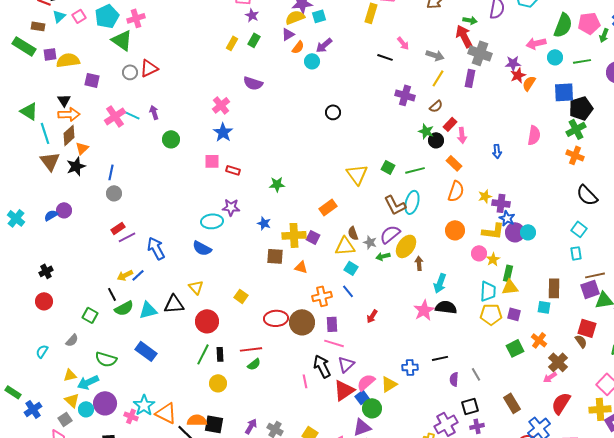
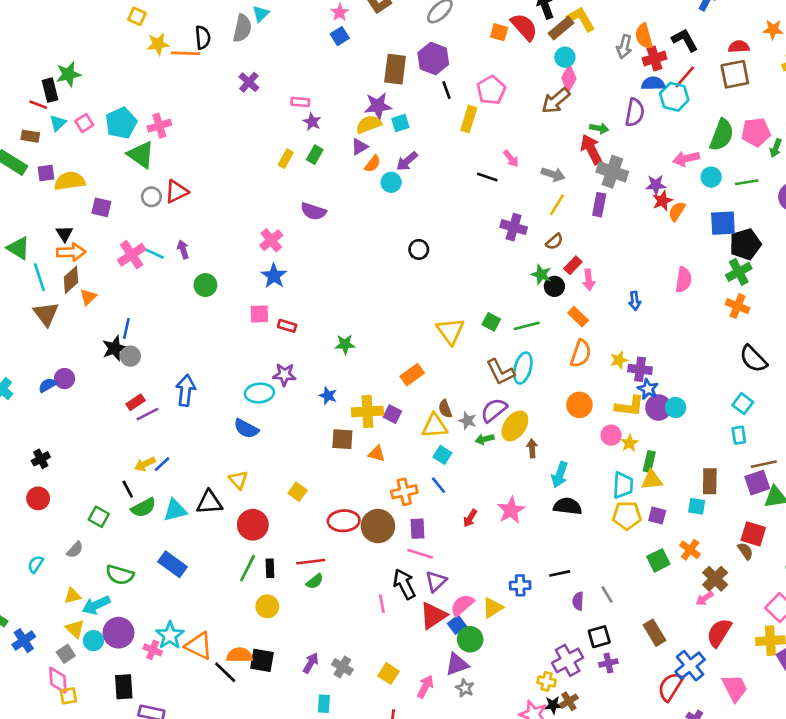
black star: (76, 166) -> (115, 348), moved
blue arrow: (156, 248) -> (186, 390), moved, turned 35
pink star: (424, 310) -> (511, 510), moved

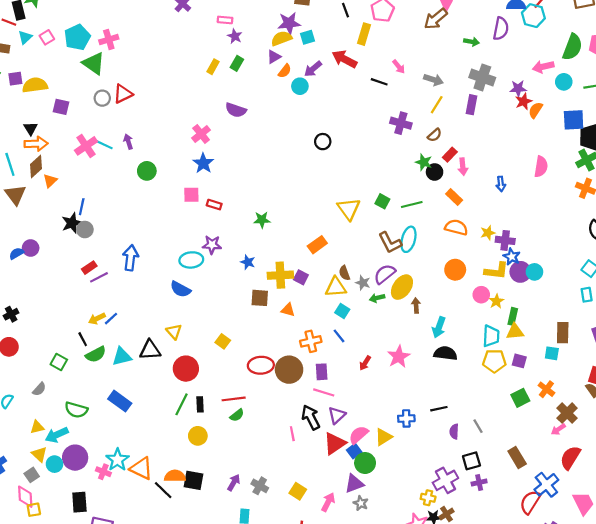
red arrow: (591, 149) -> (344, 59), moved, turned -35
orange semicircle: (581, 354) -> (456, 227), turned -95

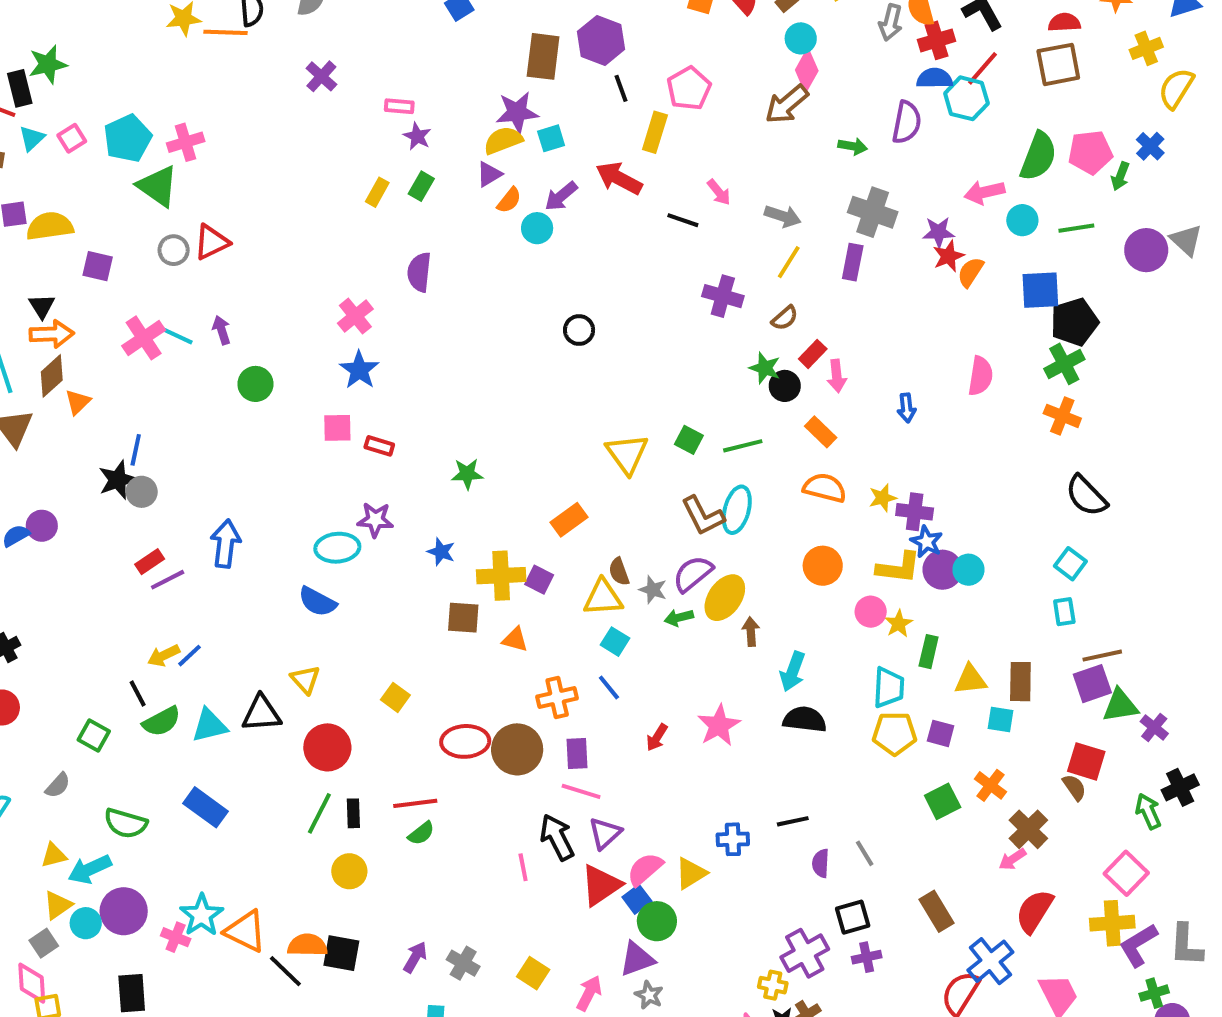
purple semicircle: (236, 110) -> (419, 272), turned 78
yellow triangle: (515, 332) -> (970, 680), moved
yellow triangle: (39, 454) -> (58, 905), turned 42

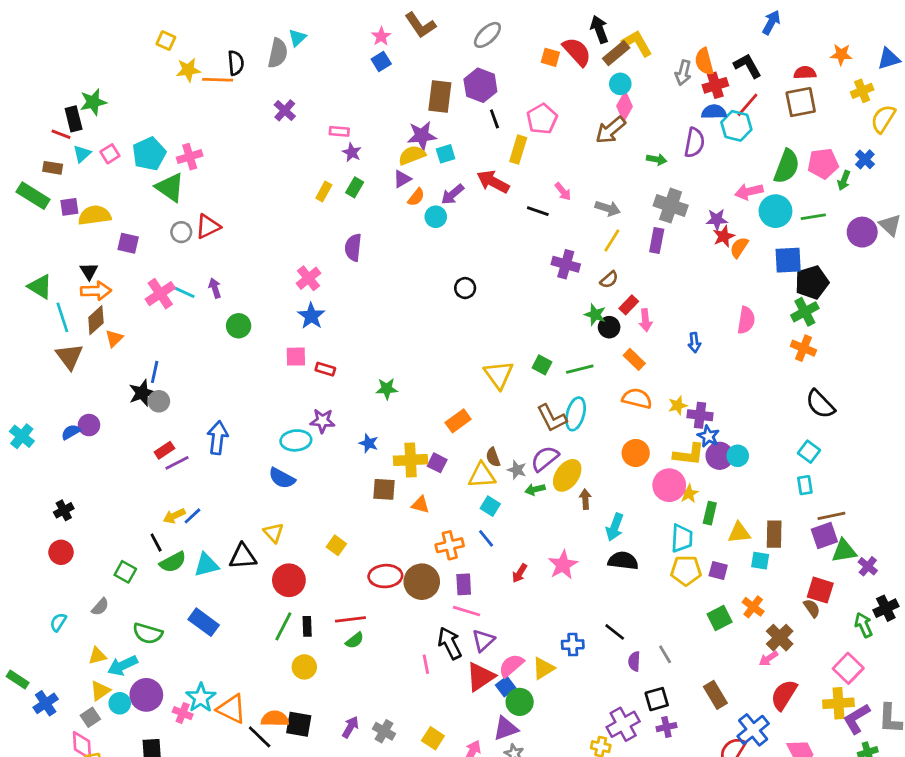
cyan circle: (1022, 220) -> (775, 211), size x1.5
pink circle: (871, 612) -> (669, 485), size x1.5
black line: (793, 821) -> (615, 632), turned 50

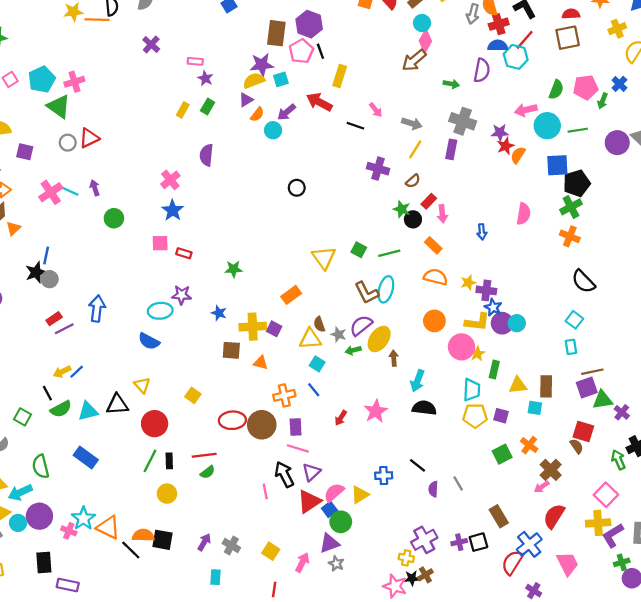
pink pentagon: (542, 119) -> (301, 51), moved
green semicircle: (787, 166) -> (556, 90), size x0.7
green semicircle: (148, 633) -> (41, 467), turned 60
black square: (657, 699) -> (478, 542), moved

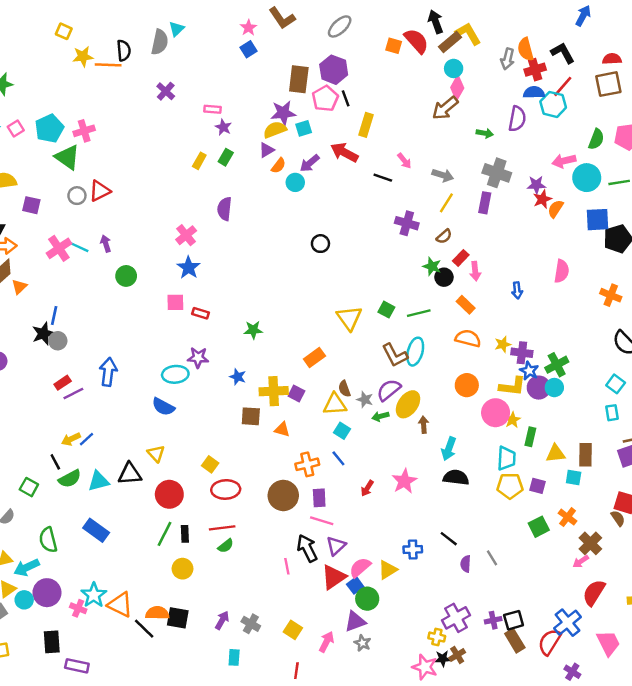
green cross: (571, 207) -> (557, 365), moved
red ellipse: (232, 420) -> (226, 489), moved
brown rectangle: (499, 516) -> (515, 641), moved

